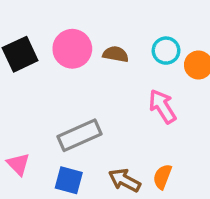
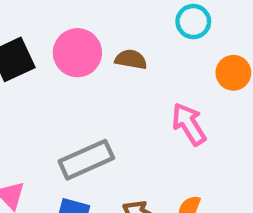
cyan circle: (166, 51) -> (193, 22), moved

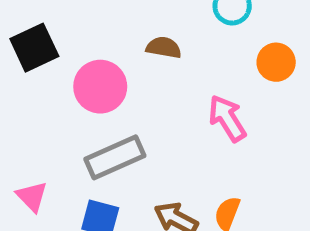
pink circle: (77, 53) -> (100, 87), moved

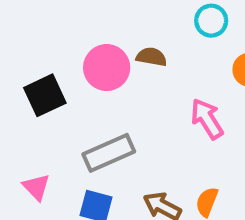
black square: (34, 48) -> (45, 95), moved
pink circle: (100, 87) -> (107, 68), moved

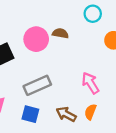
pink arrow: (207, 119) -> (90, 83), moved

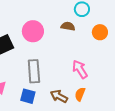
brown semicircle: (60, 33) -> (68, 26), moved
gray rectangle: (37, 85) -> (34, 71), turned -70

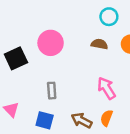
brown semicircle: (68, 26) -> (99, 44), moved
gray rectangle: (34, 71) -> (52, 91), size x0.6

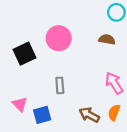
blue square: (45, 120) -> (42, 115), moved, turned -30

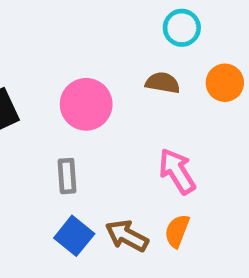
pink circle: (59, 38) -> (86, 104), moved
blue square: (42, 115) -> (74, 236), moved, turned -36

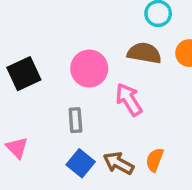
brown semicircle: (163, 83) -> (144, 53), size x1.4
pink arrow: (177, 171) -> (129, 100), moved

